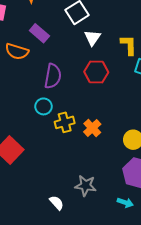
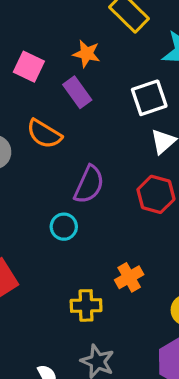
purple rectangle: (39, 33) -> (77, 92), moved
yellow cross: (65, 122) -> (86, 305), moved

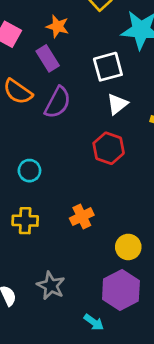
purple semicircle: (89, 185) -> (58, 102), moved
yellow cross: (86, 305) -> (25, 221), moved

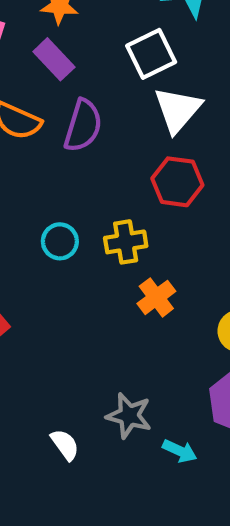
white triangle: (117, 104) -> (178, 110), size x1.4
yellow cross: (25, 221) -> (126, 242), moved
cyan arrow: (94, 322) -> (180, 451), moved

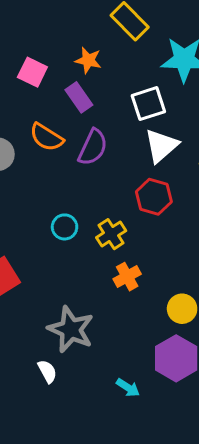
yellow cross: (126, 242) -> (111, 234), turned -32
gray star: (129, 416) -> (71, 329), moved, size x1.4

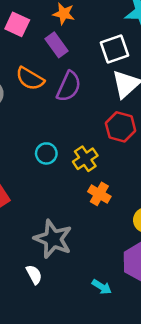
orange cross: (127, 277) -> (99, 194), turned -30

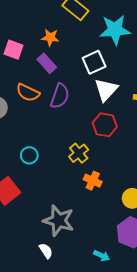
cyan circle: (46, 153) -> (29, 155), moved

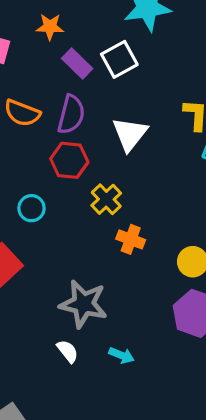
purple rectangle: (47, 63) -> (77, 63), moved
white triangle: (106, 90) -> (130, 134), moved
red hexagon: (105, 125) -> (69, 160), moved
cyan arrow: (102, 256) -> (122, 355), moved

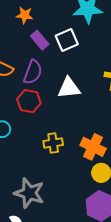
white triangle: (130, 134) -> (69, 88), turned 40
yellow cross: (106, 199) -> (53, 143), moved, turned 30
orange cross: (131, 239) -> (93, 147), moved, size x1.4

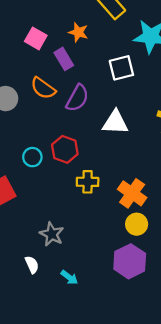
purple rectangle: (40, 40) -> (64, 59), moved
red hexagon: (29, 101) -> (65, 149), moved
gray star: (29, 193) -> (52, 234), size x0.7

